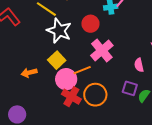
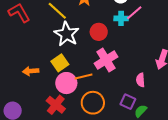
red cross: (71, 97) -> (56, 105), moved

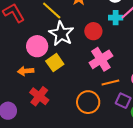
orange line: (84, 76) -> (110, 83), moved
pink circle: (66, 83) -> (37, 46), moved
red cross: (56, 105) -> (39, 96), moved

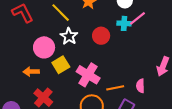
white star: (61, 34) -> (69, 36), size x0.7
pink cross: (101, 59) -> (88, 75), moved, turned -30

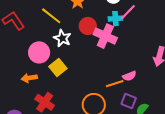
red circle: (101, 36) -> (88, 26), moved
pink cross: (88, 75) -> (105, 36), moved
pink semicircle: (140, 86) -> (129, 76), moved, turned -104

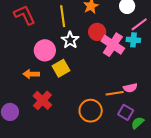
yellow line: (51, 16) -> (63, 16), turned 35
cyan cross: (115, 19) -> (133, 40), moved

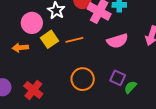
pink semicircle: (130, 88) -> (117, 41), moved, size x1.5
orange line: (115, 93) -> (74, 40), moved
red cross: (42, 100) -> (33, 90), moved

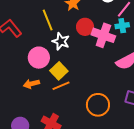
orange line: (74, 40) -> (61, 86), moved

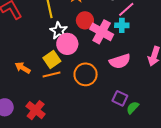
pink circle: (39, 58) -> (67, 44), moved
orange arrow: (31, 84) -> (23, 68), turned 35
orange circle: (98, 105) -> (86, 74), moved

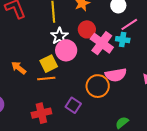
orange circle: (86, 74) -> (98, 86), moved
purple square: (120, 98) -> (73, 105), moved
red cross: (36, 110) -> (41, 113), moved, turned 30

